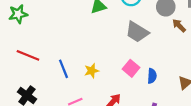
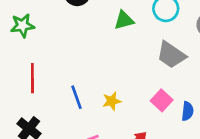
red line: (28, 55) -> (32, 78), turned 65

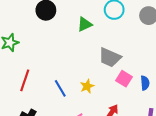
gray trapezoid: (171, 55) -> (110, 57), moved
red line: (32, 78) -> (25, 80), turned 30

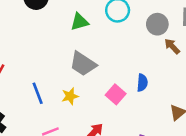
gray trapezoid: (110, 57) -> (83, 64), moved
blue semicircle: (145, 83) -> (142, 83), moved

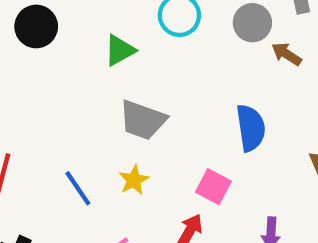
blue semicircle: (142, 83) -> (251, 128), size x1.5
pink square: (116, 94) -> (213, 187), moved

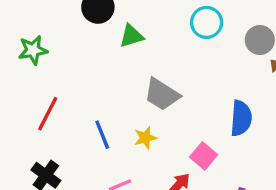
green triangle: (120, 50) -> (131, 36), moved

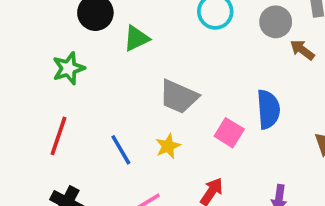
green star: (33, 50) -> (69, 68), moved
pink square: (204, 156) -> (229, 133), moved

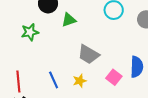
red line: (59, 136) -> (18, 81), moved, turned -30

